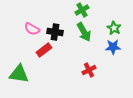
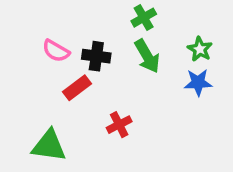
red cross: (89, 70) -> (119, 125), moved
green triangle: (19, 74) -> (49, 146), moved

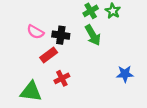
green star: (200, 49) -> (113, 11), moved
blue star: (198, 82) -> (125, 74), moved
red cross: (119, 125) -> (62, 78), moved

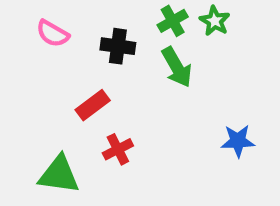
pink semicircle: (35, 32) -> (53, 34), moved
black cross: (61, 35) -> (118, 46), moved

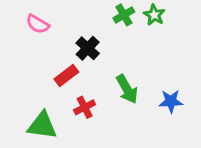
black cross: (118, 46) -> (88, 48), moved, turned 35
green arrow: (177, 67) -> (127, 89), moved

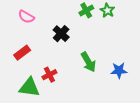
red rectangle: (66, 75) -> (22, 53), moved
red cross: (85, 107) -> (49, 75), moved

